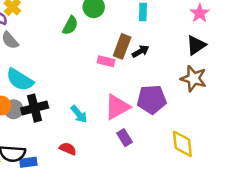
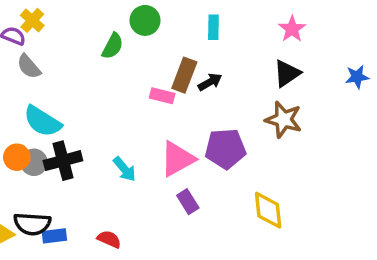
red semicircle: (68, 149) -> (109, 239), moved

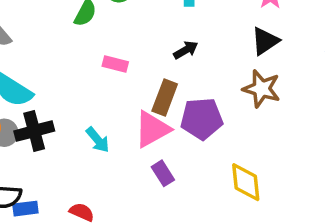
brown rectangle: (184, 75) -> (165, 98), moved
pink rectangle: (162, 96) -> (115, 64), moved

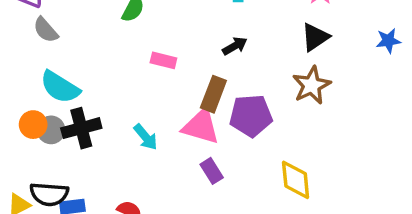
brown star: (262, 89) -> (312, 85), turned 30
pink triangle: (152, 129) -> (201, 126), turned 45

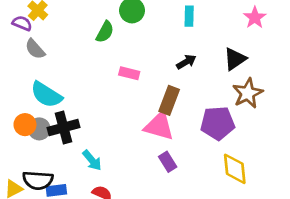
black triangle: (315, 37) -> (235, 59), moved
purple pentagon: (251, 116) -> (218, 123), moved
cyan arrow: (146, 137) -> (92, 160), moved

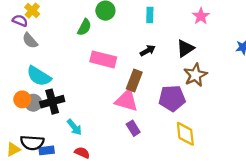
pink rectangle: (129, 73) -> (103, 59), size x1.6

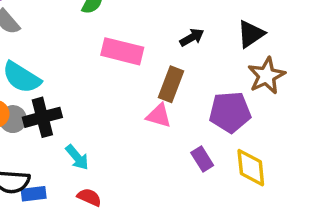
pink triangle: (127, 100) -> (159, 116), size x0.7
purple rectangle: (133, 128) -> (202, 159), moved

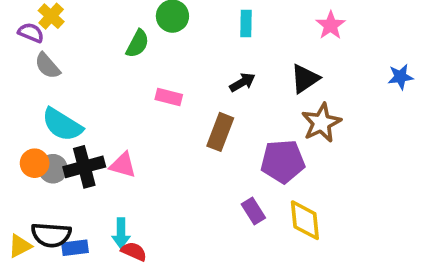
pink rectangle: (122, 51) -> (169, 97), size x0.6
pink triangle: (159, 116) -> (123, 165), moved
cyan arrow: (77, 157) -> (121, 233), moved, turned 40

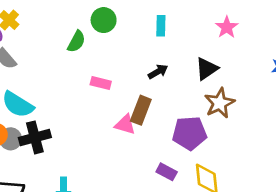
pink triangle: (123, 165) -> (125, 125), moved
purple rectangle: (253, 211) -> (167, 172), turned -30

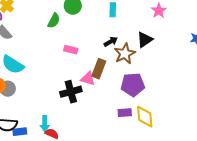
brown star: (220, 103) -> (125, 54), moved
black cross: (35, 137) -> (71, 92), moved
purple rectangle: (167, 172) -> (125, 113), moved, turned -32

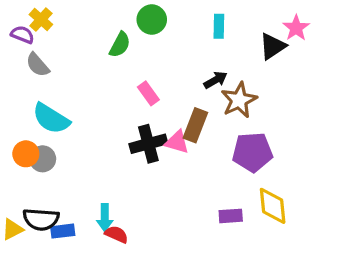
black triangle: (145, 40) -> (273, 46), moved
pink rectangle: (71, 50) -> (148, 93), turned 40
black cross: (71, 92) -> (148, 144), moved
purple rectangle: (125, 113) -> (231, 216), moved

